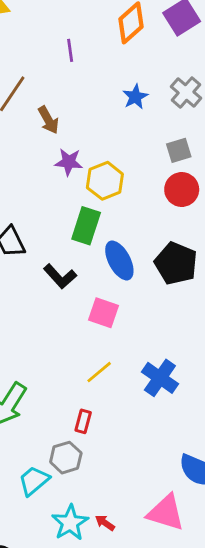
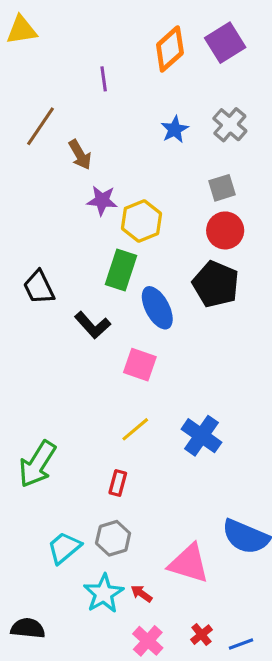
black pentagon: (176, 263) -> (216, 284), moved
gray hexagon: (66, 458) -> (113, 538), moved
pink triangle: (166, 513) -> (189, 564), moved

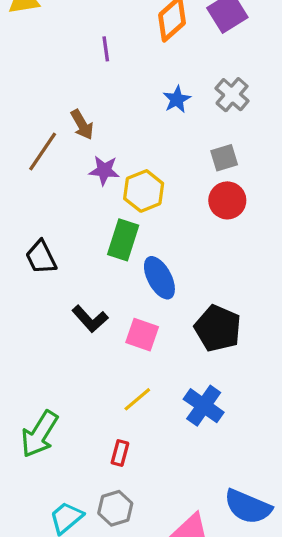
brown line: (40, 126) -> (43, 151), moved
black pentagon: (216, 284) -> (218, 328), moved
black L-shape: (93, 325) -> (90, 319), moved

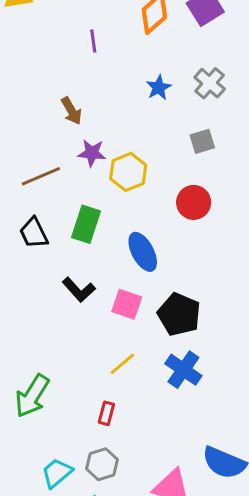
brown line: (43, 151) -> (41, 176), moved, turned 33
red circle: (227, 200) -> (194, 202), moved
green rectangle: (123, 240) -> (86, 224), moved
black pentagon: (218, 328) -> (179, 314), moved

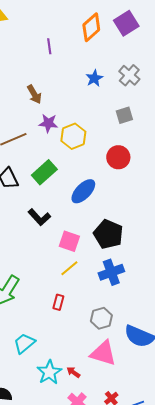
green rectangle: (86, 224) -> (44, 172), turned 30
blue ellipse: (143, 252) -> (83, 191), turned 72
pink square: (127, 304) -> (69, 241), moved
blue cross: (183, 370) -> (111, 272), turned 35
gray hexagon: (102, 464) -> (101, 318), moved

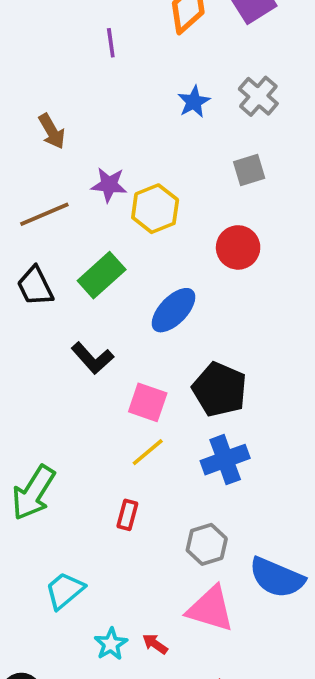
brown arrow: (34, 94) -> (52, 131), moved
cyan star: (49, 372) -> (111, 644), size x0.7

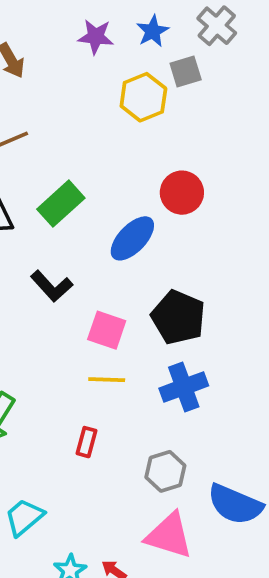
gray square: (249, 170) -> (186, 72), moved
purple star: (109, 185) -> (96, 37), moved
yellow hexagon: (155, 209) -> (143, 97), moved
red circle: (238, 247) -> (182, 193), moved
yellow line: (148, 452) -> (107, 380), turned 42

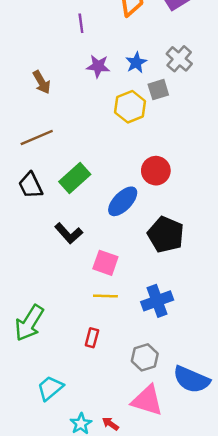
black pentagon: (178, 317) -> (166, 235), moved

